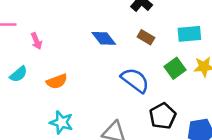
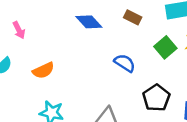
blue semicircle: (135, 80) -> (125, 63), size x0.7

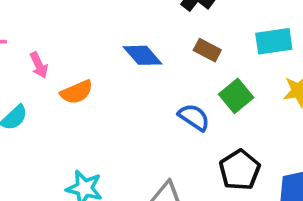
green square: (165, 47) -> (236, 96), moved
orange semicircle: (43, 70) -> (77, 92), moved

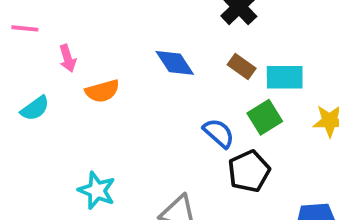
cyan rectangle: (274, 41) -> (285, 77), moved
black pentagon: (240, 170) -> (249, 171), moved

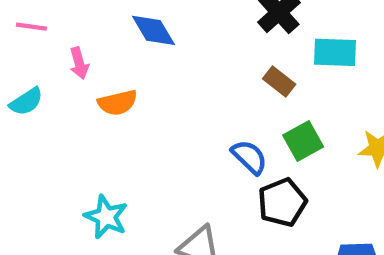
blue diamond: (175, 63) -> (153, 30), moved
cyan rectangle: (285, 77) -> (335, 52), moved
cyan semicircle: (35, 108) -> (26, 102), moved

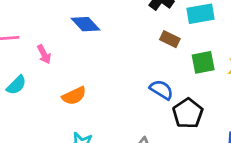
orange semicircle: (117, 103) -> (74, 96), moved
green square: (303, 141) -> (203, 62), moved, turned 30

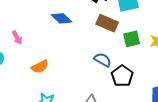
blue diamond: (85, 24) -> (61, 18), moved
brown rectangle: (170, 39) -> (107, 23), size x1.5

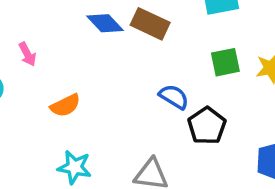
brown rectangle: (107, 23) -> (150, 24), moved

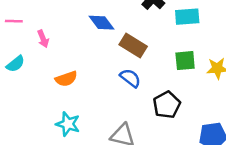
brown rectangle: (150, 24) -> (133, 46), moved
blue semicircle: (174, 97) -> (130, 78), moved

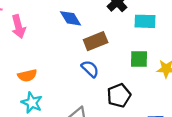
pink arrow: (43, 39) -> (18, 27), size x1.5
brown rectangle: (133, 46) -> (96, 41), turned -60
orange semicircle: (66, 79) -> (27, 75), moved

